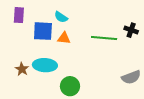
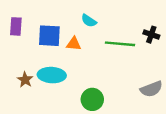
purple rectangle: (19, 15) -> (16, 26), moved
cyan semicircle: (61, 17) -> (89, 21), moved
green circle: (70, 86) -> (92, 99), moved

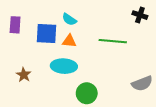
cyan semicircle: (89, 21) -> (69, 19), moved
black cross: (151, 35) -> (140, 15), moved
cyan ellipse: (52, 75) -> (64, 66), moved

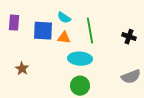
black cross: (140, 15) -> (129, 37), moved
green line: (113, 41) -> (90, 31), moved, turned 75
cyan ellipse: (64, 66) -> (80, 59), moved

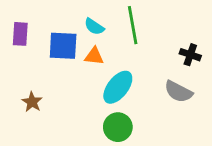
green line: (90, 31) -> (133, 25), moved
cyan ellipse: (80, 59) -> (118, 87), turned -55
gray semicircle: (131, 77) -> (178, 92), moved, turned 48

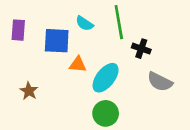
black cross: (190, 55) -> (141, 49), moved
orange triangle: (94, 56) -> (78, 64), moved

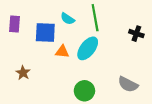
black cross: (141, 49) -> (136, 34), moved
cyan ellipse: (106, 78) -> (88, 48), moved
gray semicircle: (160, 82) -> (128, 84), moved

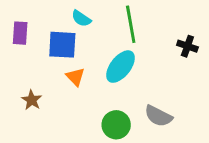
cyan semicircle: (68, 19) -> (81, 19), moved
orange triangle: (62, 52) -> (75, 77), moved, turned 40
gray semicircle: (128, 84) -> (158, 116), moved

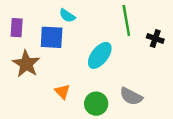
green line: (131, 24) -> (126, 20), moved
orange triangle: (75, 77) -> (62, 92), moved
brown star: (32, 100) -> (26, 64), moved, size x1.6

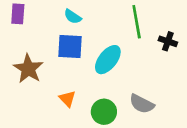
purple rectangle: (17, 28) -> (18, 14), moved
blue square: (52, 37) -> (70, 47), moved

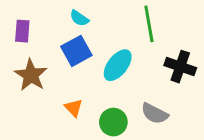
purple rectangle: (18, 14) -> (22, 31), moved
black cross: (168, 41) -> (180, 67), moved, size x1.5
blue square: (70, 47) -> (76, 51), turned -32

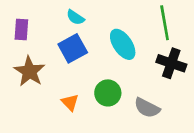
green line: (149, 24) -> (165, 23), moved
cyan ellipse: (118, 65) -> (123, 44), moved, turned -72
green circle: (113, 122) -> (108, 93), moved

